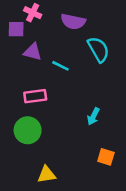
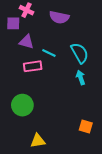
cyan semicircle: (98, 49) -> (80, 53), moved
pink rectangle: (35, 96) -> (33, 66), moved
cyan arrow: (93, 116) -> (81, 78), moved, turned 136

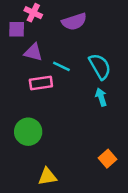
purple semicircle: (59, 17) -> (74, 22), turned -30
orange square: (86, 127) -> (108, 159), turned 32

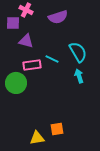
cyan line: (61, 66) -> (52, 59), moved
green circle: (28, 132) -> (16, 83), moved
orange square: (108, 159) -> (57, 129), moved, turned 32

